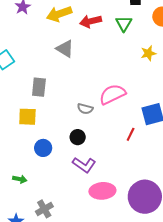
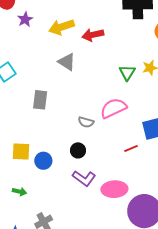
green triangle: (124, 24) -> (127, 73), moved
yellow square: (27, 117) -> (21, 152), moved
red line: (131, 134) -> (131, 149), turned 40
pink ellipse: (102, 191) -> (114, 189), moved

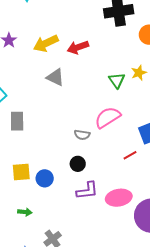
gray rectangle: (40, 100) -> (17, 121), moved
purple L-shape: (84, 178) -> (87, 191), turned -35

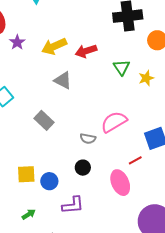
green triangle: (117, 80) -> (122, 67), moved
gray rectangle: (17, 121) -> (44, 120), moved, turned -48
purple L-shape: (87, 191) -> (73, 205), moved
pink ellipse: (119, 198) -> (120, 183), moved, turned 75
green arrow: (25, 212) -> (29, 214), turned -40

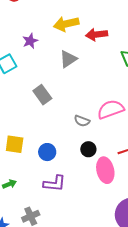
purple star: (17, 42) -> (30, 41), moved
gray triangle: (63, 80) -> (68, 59), turned 48
black circle: (83, 168) -> (88, 149), moved
blue circle: (49, 181) -> (47, 152), moved

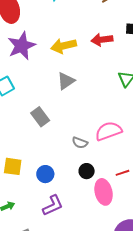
red arrow: (97, 35) -> (102, 40), moved
purple star: (30, 41) -> (22, 46), moved, size x1.8
purple L-shape: (55, 183) -> (53, 205), turned -30

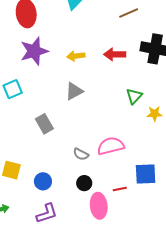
yellow arrow: (64, 46) -> (76, 56), size x0.7

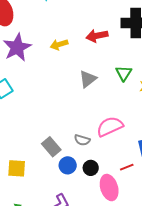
gray triangle: (74, 91) -> (88, 79), moved
gray rectangle: (44, 124) -> (51, 147), moved
blue circle: (43, 181) -> (68, 165), moved

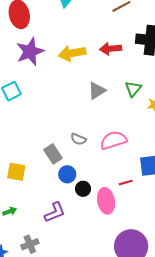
yellow arrow: (59, 45) -> (72, 53), size x1.5
gray semicircle: (82, 140) -> (78, 139), moved
black circle: (91, 168) -> (83, 189), moved

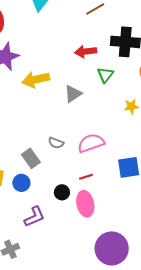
yellow arrow: (72, 53) -> (36, 80), moved
green triangle: (133, 89) -> (105, 75), moved
blue circle: (67, 174) -> (21, 183), moved
red line: (126, 183) -> (86, 177), moved

